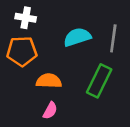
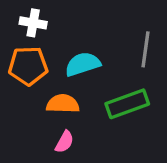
cyan semicircle: (77, 37) -> (83, 64), moved
green rectangle: (99, 81) -> (127, 104), turned 44

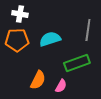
orange semicircle: (63, 104) -> (38, 80), moved, turned 114
pink semicircle: (64, 142) -> (61, 86), moved

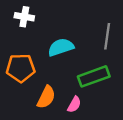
orange pentagon: (17, 40) -> (21, 68), moved

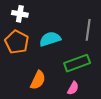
orange pentagon: (21, 68) -> (17, 42), moved, turned 30
pink semicircle: (74, 104) -> (73, 88), moved

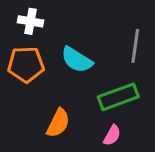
cyan semicircle: (50, 39) -> (77, 60), turned -130
orange pentagon: (17, 42) -> (26, 64), turned -30

